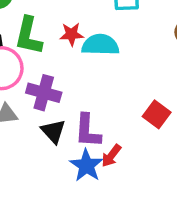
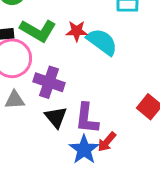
green L-shape: (29, 36) -> (38, 30), turned -75
cyan semicircle: (100, 45) -> (102, 42), turned 32

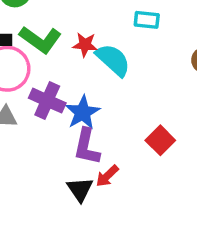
black triangle: (56, 117) -> (80, 189), moved
blue star: (84, 149) -> (83, 113), moved

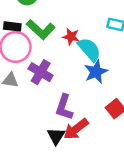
blue star: (83, 113) -> (96, 72), moved
red arrow: (107, 176) -> (76, 129), size x1.5

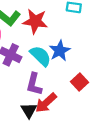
red star: (71, 37) -> (35, 21), size x1.6
cyan semicircle: (89, 49) -> (41, 56), moved

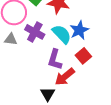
red square: (80, 82) -> (83, 56), moved
black triangle: (29, 110) -> (48, 94), moved

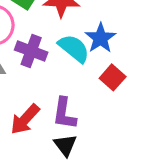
purple L-shape: (55, 59) -> (64, 113), moved
red arrow: (65, 77) -> (25, 119), moved

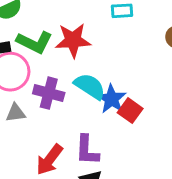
blue star: (100, 38) -> (112, 99), moved

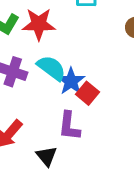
purple L-shape: (87, 150) -> (69, 126), moved

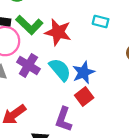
blue star: (71, 81) -> (83, 72), moved

